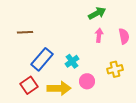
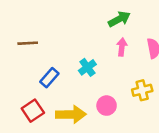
blue rectangle: (42, 59) -> (49, 78), size x0.7
cyan cross: (72, 61) -> (87, 67), moved

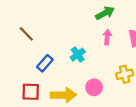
brown line: (28, 43) -> (26, 34), turned 49
red square: (33, 111) -> (31, 92), turned 36

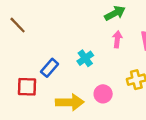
brown line: (26, 34) -> (18, 25), moved
red square: (31, 92) -> (27, 87), moved

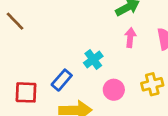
blue rectangle: (50, 68) -> (62, 80), moved
pink circle: (103, 94) -> (114, 90), moved

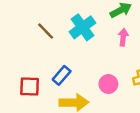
brown line: (15, 21) -> (46, 31), moved
cyan cross: (93, 60) -> (83, 27), moved, size x1.5

